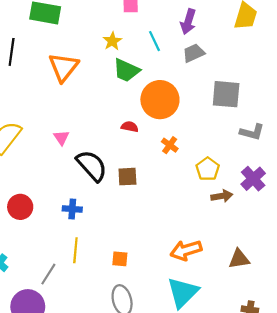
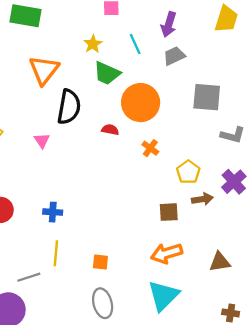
black semicircle: (92, 166) -> (69, 107), moved, turned 52
brown square: (127, 177) -> (169, 212), moved
gray line: (48, 274) -> (29, 277), turned 40

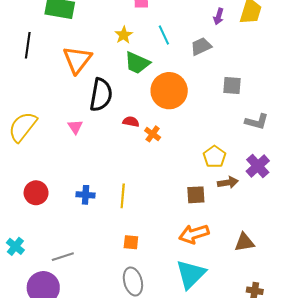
purple arrow: (169, 24) -> (219, 16), moved, size x0.7
gray square: (207, 97) -> (232, 86), size x0.7
red semicircle: (110, 130) -> (131, 122), moved
orange cross: (150, 148) -> (153, 134), moved
yellow line: (56, 253) -> (123, 196), moved

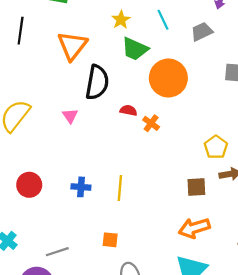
orange square: (131, 242) -> (110, 240), moved

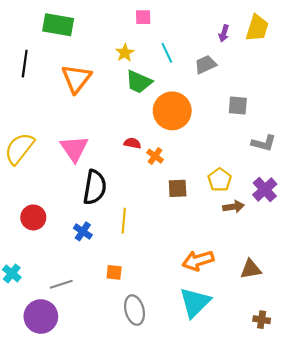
black semicircle: (97, 82) -> (95, 187), moved
pink triangle: (70, 116) -> (74, 149), size x1.8
blue cross: (81, 187) -> (83, 231), moved, turned 30
brown square: (196, 187) -> (178, 188), moved

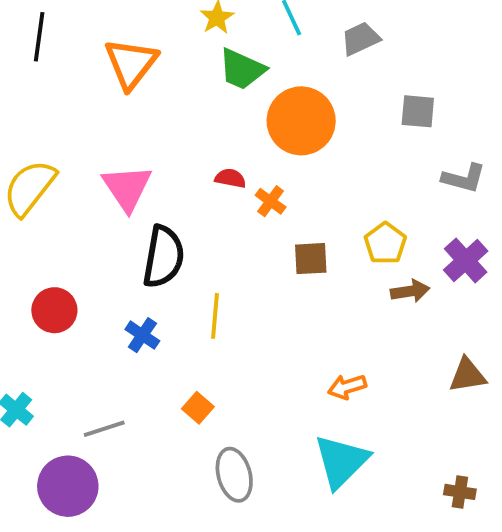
orange arrow: (198, 261) -> (347, 387), size x0.7
brown triangle: (251, 269) -> (468, 375), moved
orange square: (114, 272) -> (198, 408), turned 35

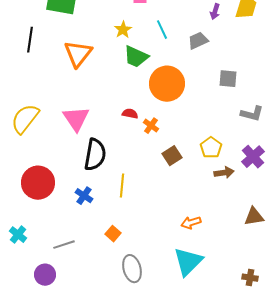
brown square: (311, 259) -> (172, 156), turned -30
red circle: (54, 310) -> (38, 183), size x1.4
purple circle: (68, 486) -> (45, 275), size x0.7

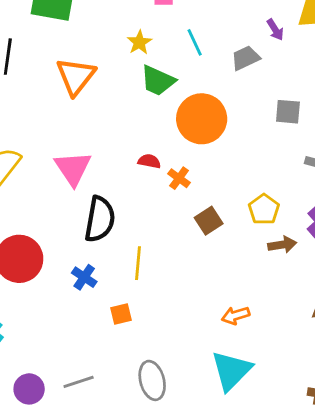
purple arrow: (215, 12) -> (275, 30), moved, turned -49
orange square: (113, 234) -> (121, 314), moved, turned 35
gray line: (64, 245) -> (79, 382), moved

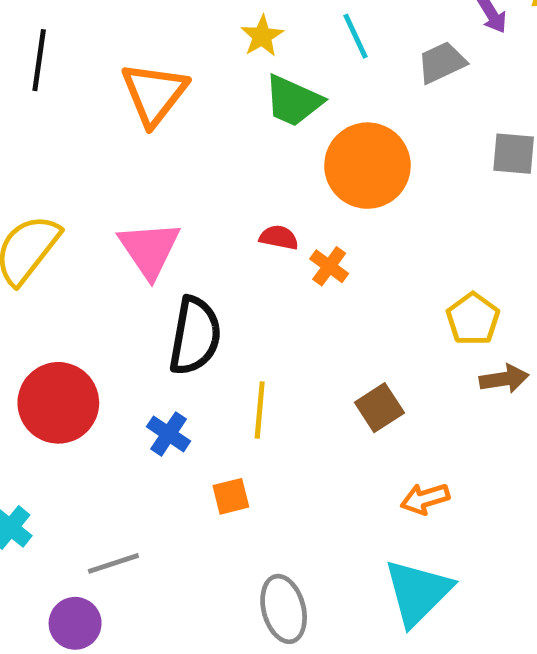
brown square: (209, 221) -> (379, 408), moved
gray line: (79, 382) -> (113, 563), moved

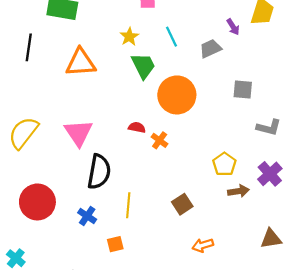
orange triangle: (154, 94) -> (81, 63), turned 48
green trapezoid: (293, 101) -> (143, 66), turned -140

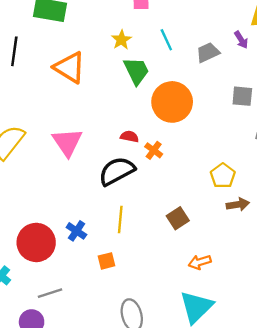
purple arrow: (233, 27) -> (241, 40), moved
orange triangle: (81, 63) -> (70, 67), turned 36
black semicircle: (99, 172) -> (117, 171), moved, turned -128
red circle: (37, 202) -> (36, 242), moved

